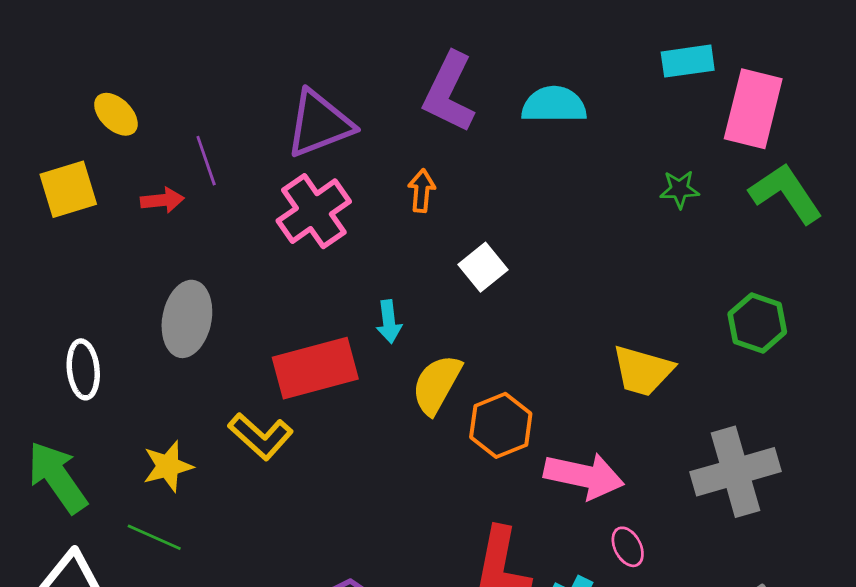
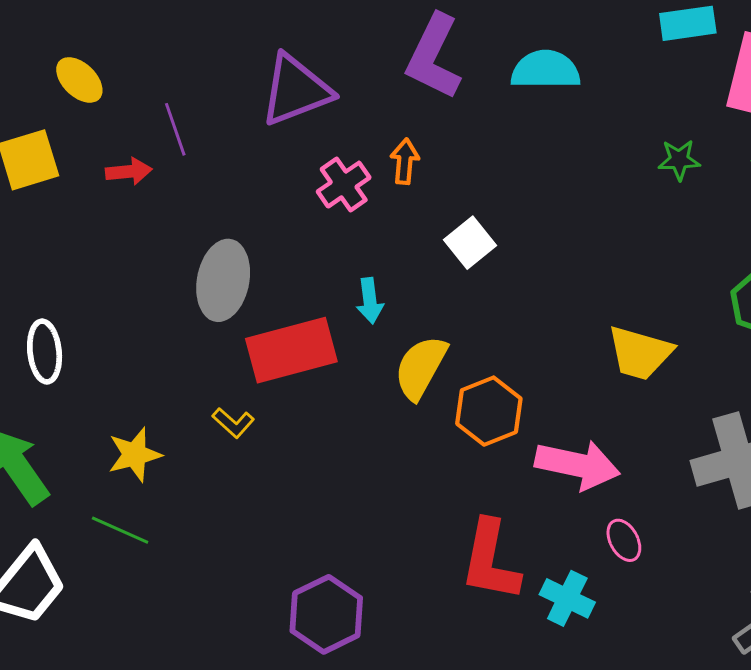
pink cross: (314, 211) -> (344, 185), moved, size x0.7
gray ellipse: (187, 319) -> (223, 280), moved
yellow L-shape: (261, 436) -> (233, 423), size x0.6

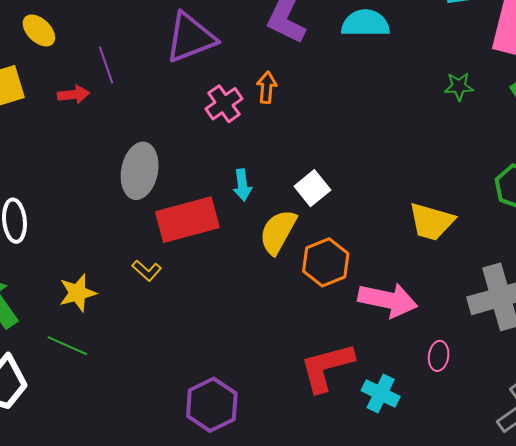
white square: (470, 243) -> (312, 188), moved
pink ellipse: (624, 540) -> (439, 356), moved, turned 36
red L-shape: (490, 561) -> (327, 367), turned 64

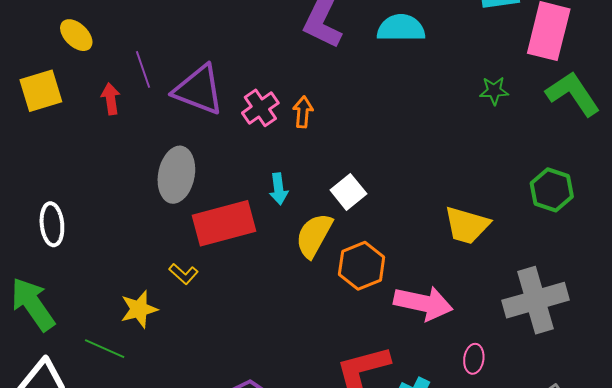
purple triangle: (190, 38) -> (199, 90), moved, turned 42
orange arrow: (267, 87) -> (303, 112), moved
red arrow: (73, 95) -> (111, 99), turned -92
yellow star: (78, 293) -> (139, 309), moved

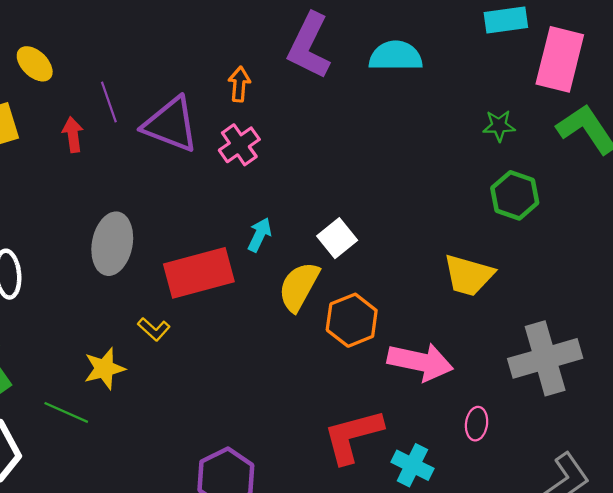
orange arrow: (303, 112) -> (239, 84), moved
gray ellipse: (176, 175) -> (112, 244), moved
cyan arrow: (279, 189) -> (260, 235), turned -148
green hexagon: (552, 190) -> (515, 195), moved

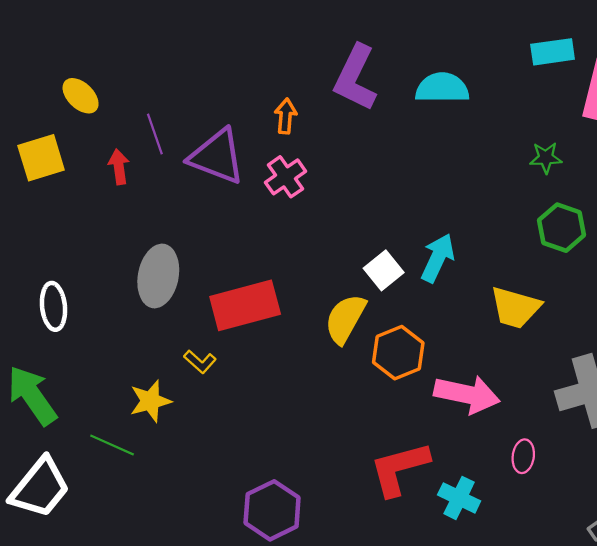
cyan arrow: (260, 235) -> (438, 258), moved, size x1.4

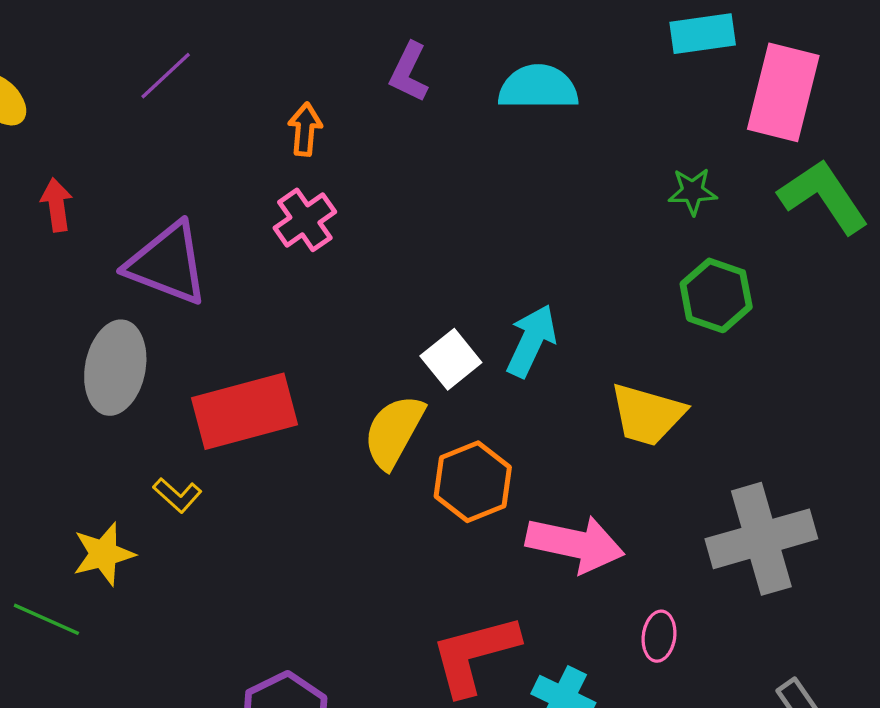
purple L-shape: (355, 78) -> (409, 72), size x0.6
purple line: (155, 134) -> (166, 76), moved, turned 66
purple triangle: (217, 157) -> (167, 264), moved

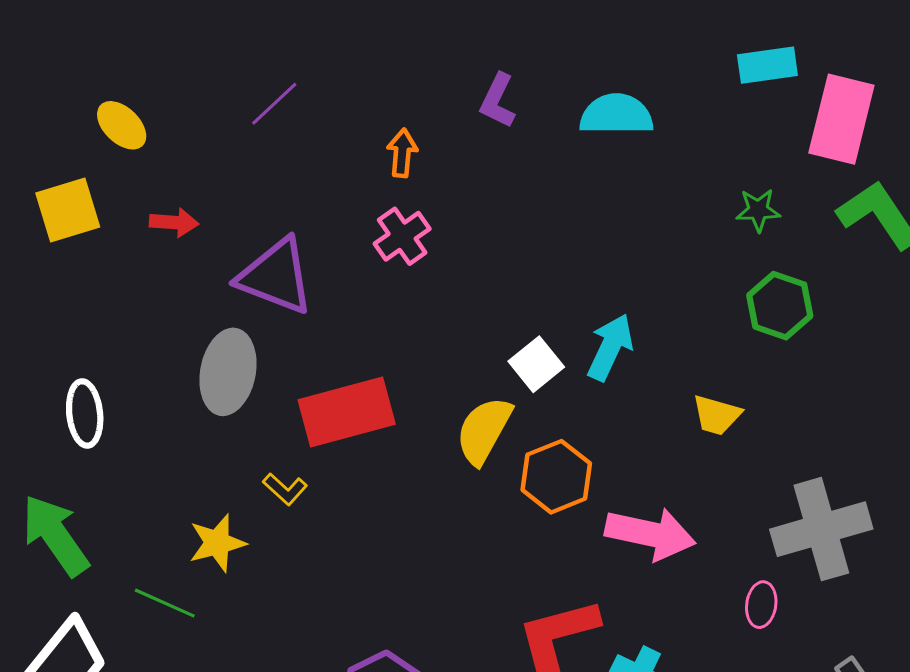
red arrow: (57, 205) -> (174, 222), turned 102
yellow trapezoid: (647, 415) -> (717, 415), size x0.7
pink ellipse: (659, 636) -> (761, 605), moved

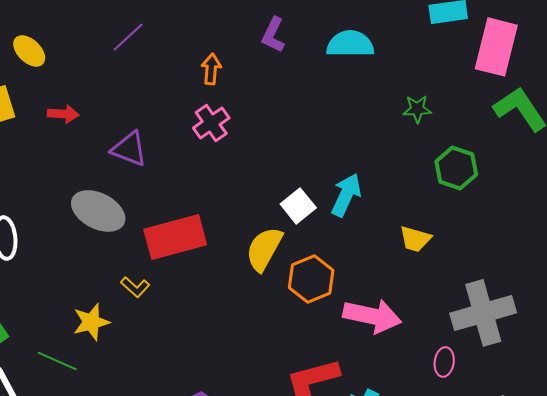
green star: (758, 210) -> (417, 109), moved
purple triangle: (276, 276) -> (129, 149), size x0.7
gray ellipse: (228, 372) -> (98, 211), turned -74

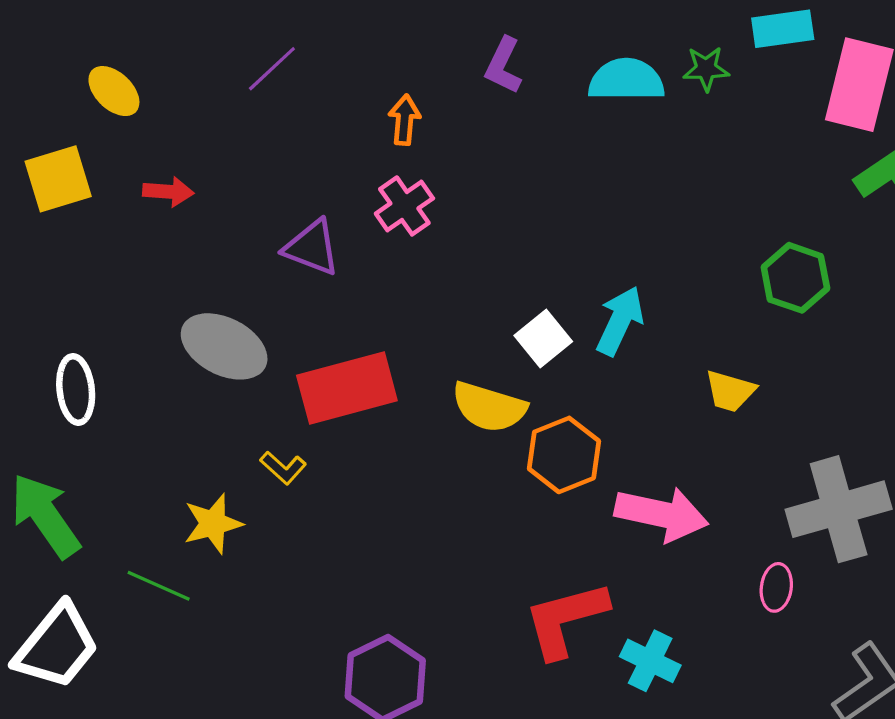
green star: (417, 109) -> (706, 69), moved
purple triangle: (129, 149) -> (312, 247), moved
yellow semicircle: (264, 249) -> (489, 407), turned -102

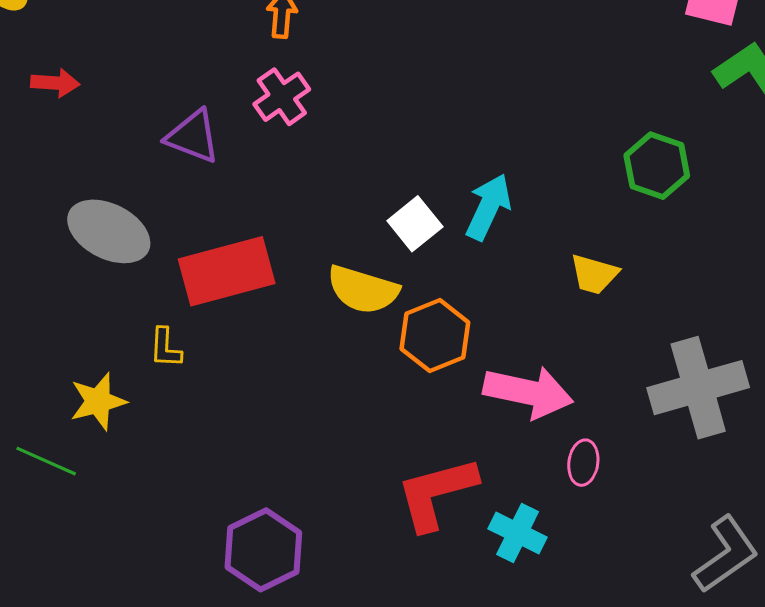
yellow L-shape: (283, 468) -> (165, 348), turned 51
pink ellipse: (776, 587) -> (583, 463), moved

